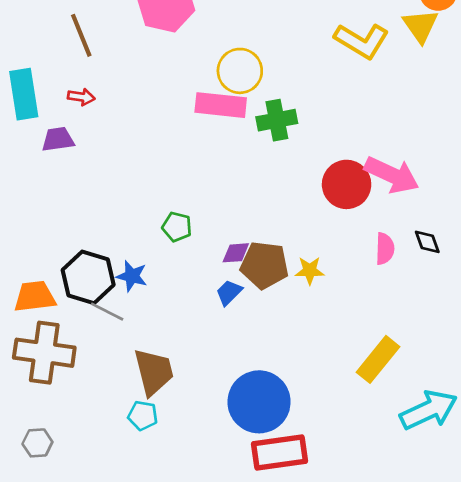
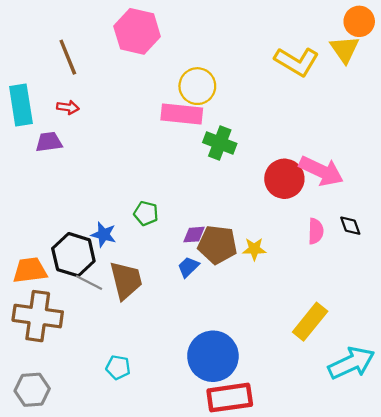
green cross: (277, 120) -> (220, 143), moved, turned 32
blue star: (132, 276) -> (104, 235), moved
brown trapezoid: (154, 372) -> (126, 280), moved
gray hexagon: (37, 443) -> (32, 390), size x1.4

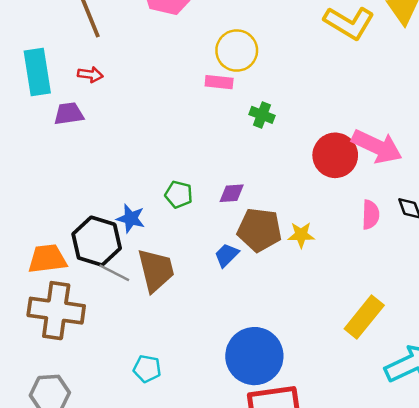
pink rectangle: (182, 114) -> (219, 82), size x0.6
green cross: (220, 143) -> (262, 115), size x0.7
purple diamond: (194, 235) -> (232, 193), moved

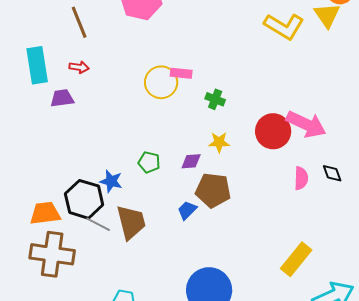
yellow circle: (237, 51) -> (161, 82), moved
yellow star: (301, 235) -> (219, 142), moved

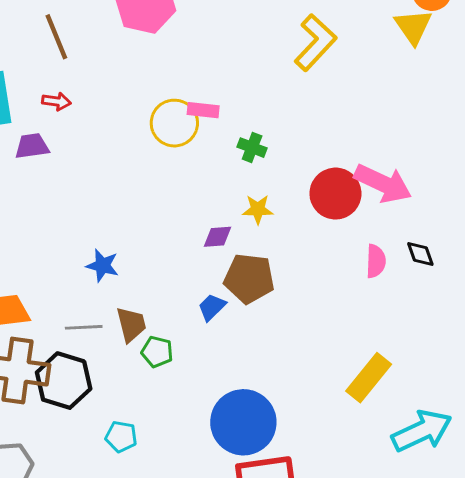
yellow L-shape: (284, 26) -> (315, 42), moved, turned -78
green pentagon: (149, 162) -> (157, 352), moved
black hexagon: (84, 199) -> (64, 381), moved
brown trapezoid: (131, 222) -> (131, 324), size x0.7
gray line: (98, 224) -> (84, 327), turned -30

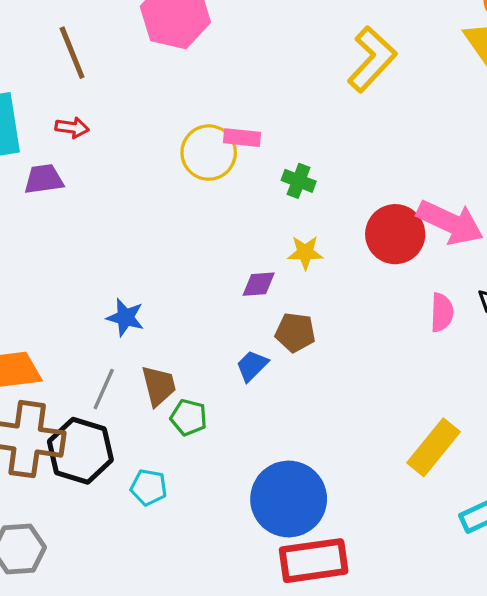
brown pentagon: (249, 278) -> (295, 332), size x0.7
gray line: (84, 327) -> (104, 389), turned -63
cyan pentagon: (121, 437) -> (149, 487), moved

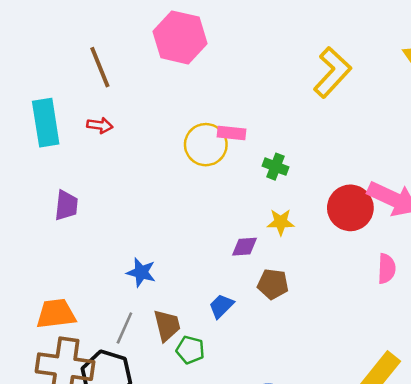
purple trapezoid: (44, 179) -> (66, 205), moved, turned 104
blue trapezoid: (252, 366) -> (221, 306), moved

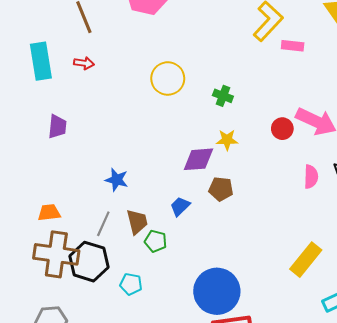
pink rectangle: (232, 133) -> (293, 46), moved
red circle: (350, 208) -> (282, 129), size x0.6
purple diamond: (245, 247) -> (198, 159), size x1.5
orange trapezoid: (56, 314) -> (49, 212), size x0.7

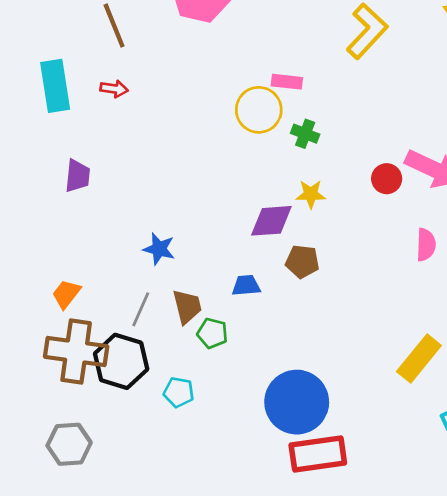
pink rectangle: (293, 46) -> (287, 82), moved
yellow circle: (168, 78) -> (259, 110), moved
blue trapezoid: (180, 206) -> (246, 285), turned 40
orange trapezoid: (49, 212) -> (66, 294), turned -45

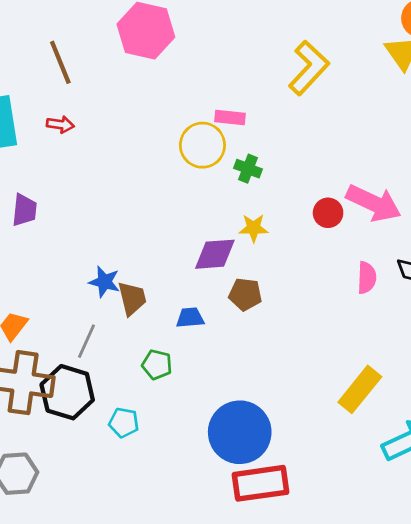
brown trapezoid: (187, 307) -> (132, 298), moved

